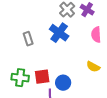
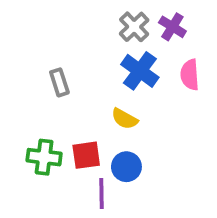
blue cross: (59, 33) -> (140, 71), moved
yellow semicircle: (93, 67) -> (125, 119), moved

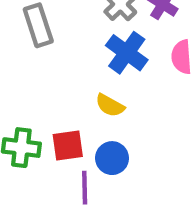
gray rectangle: (59, 82) -> (38, 25), moved, size x1.4

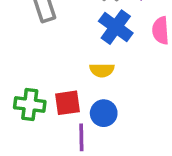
yellow semicircle: (110, 105) -> (102, 70), turned -30

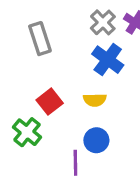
red square: (68, 103) -> (50, 102), moved, turned -30
green cross: (30, 105) -> (27, 132), turned 32

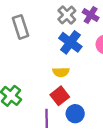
red square: (50, 102) -> (60, 96), moved
blue circle: (96, 140) -> (75, 114), moved

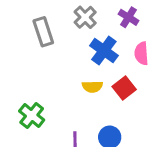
gray cross: (67, 15) -> (85, 17), moved
red square: (60, 96) -> (124, 88), moved

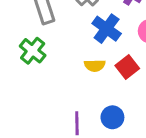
green cross: (32, 116) -> (33, 51), moved

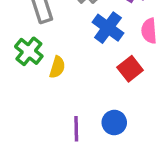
yellow semicircle: (95, 66) -> (57, 67), moved, turned -72

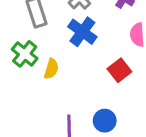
blue cross: (108, 28) -> (82, 32), moved

